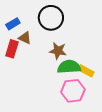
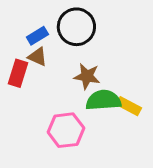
blue rectangle: (13, 24) -> (37, 36), moved
pink hexagon: (73, 91) -> (66, 130), moved

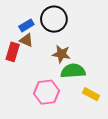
yellow rectangle: (129, 106) -> (91, 94), moved

